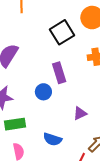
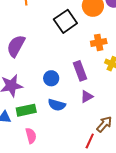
purple rectangle: (59, 73) -> (80, 71), moved
blue semicircle: (52, 139) -> (57, 105), moved

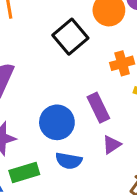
blue circle: (51, 78) -> (57, 122), size x1.5

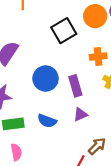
blue circle: (57, 122) -> (46, 78), moved

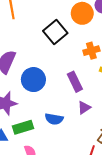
blue circle: (46, 78) -> (33, 80), moved

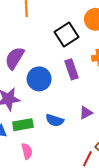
purple rectangle: (75, 82) -> (71, 69), moved

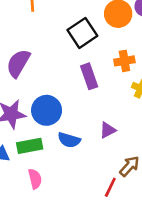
blue circle: (39, 79) -> (47, 110), moved

